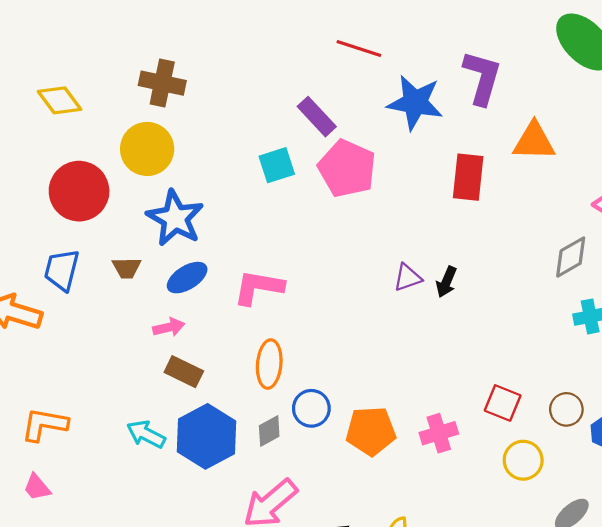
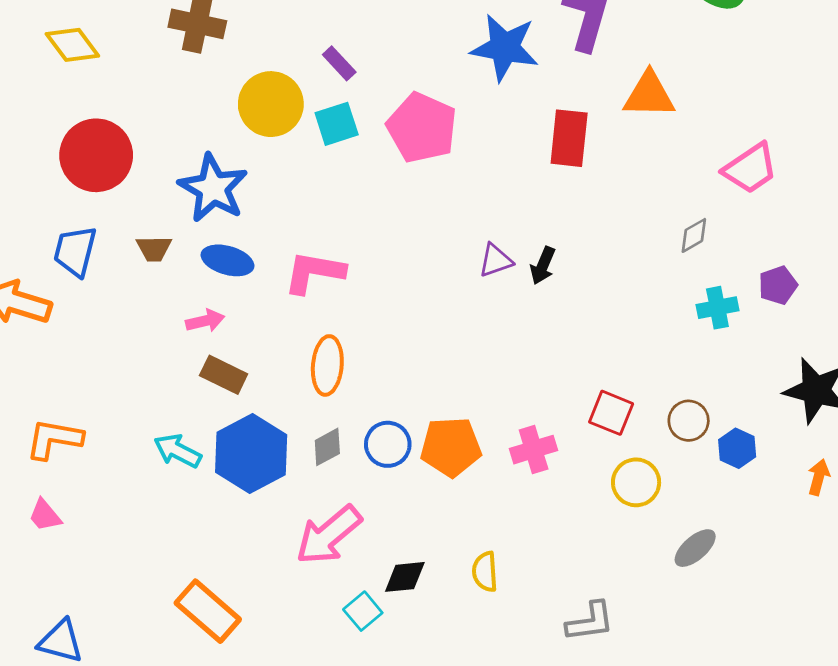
purple rectangle: (317, 117) -> (339, 63), moved, size x0.7
yellow circle: (147, 149) -> (271, 104), moved
gray diamond: (571, 257) -> (694, 235), size x0.7
blue ellipse: (187, 278) -> (227, 260), turned 48
blue circle: (311, 408) -> (388, 444), moved

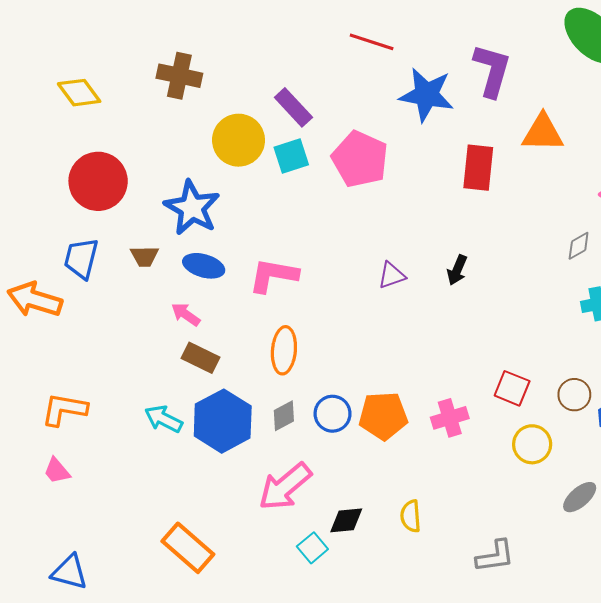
purple rectangle: (339, 63) -> (293, 107), size x1.4
purple triangle: (495, 260) -> (392, 275), moved
pink arrow: (205, 321) -> (186, 314), turned -132

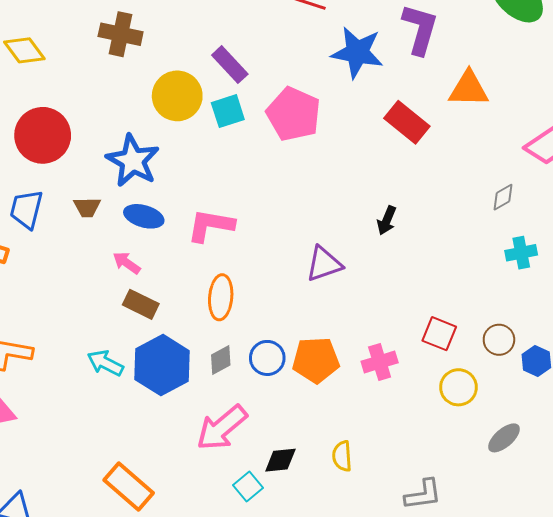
red rectangle: (478, 168) -> (407, 122), turned -57
purple triangle: (392, 275) -> (324, 264), moved, size x1.4

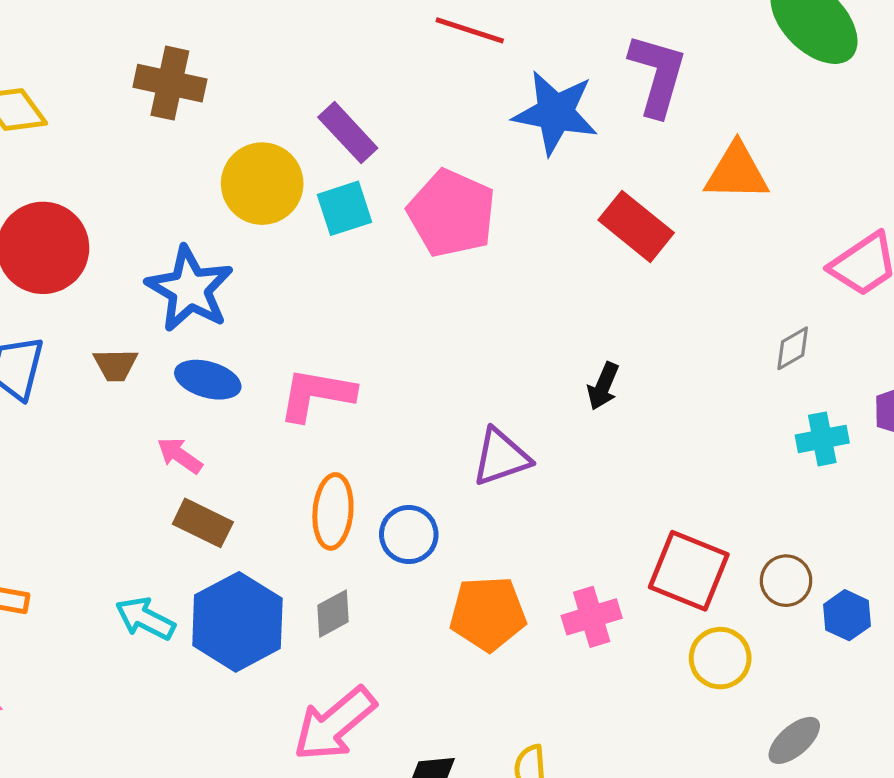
red square: (439, 334) -> (689, 571), size x1.4
blue circle: (267, 358) -> (409, 534), moved

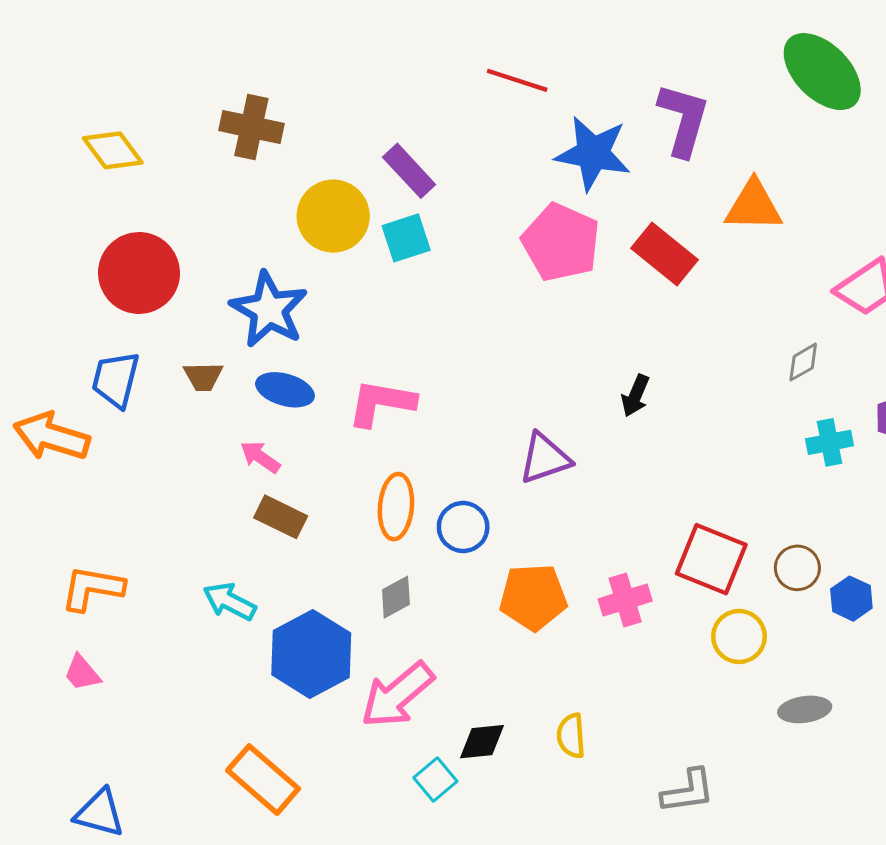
pink pentagon: (452, 213) -> (561, 242), moved
blue hexagon: (237, 622) -> (311, 654), moved
gray ellipse: (794, 740) -> (805, 709), turned 33

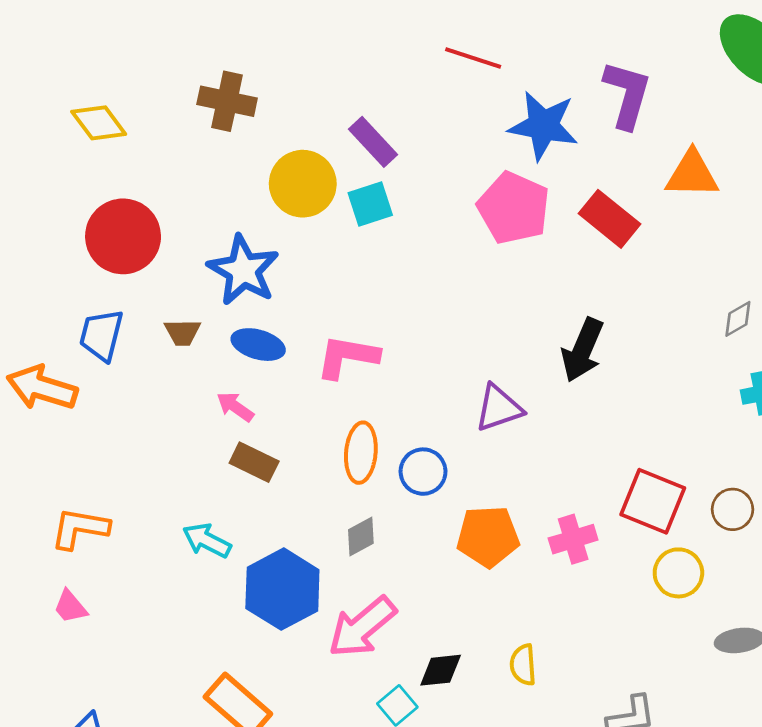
black arrow: (635, 396) -> (582, 350), size x1.6

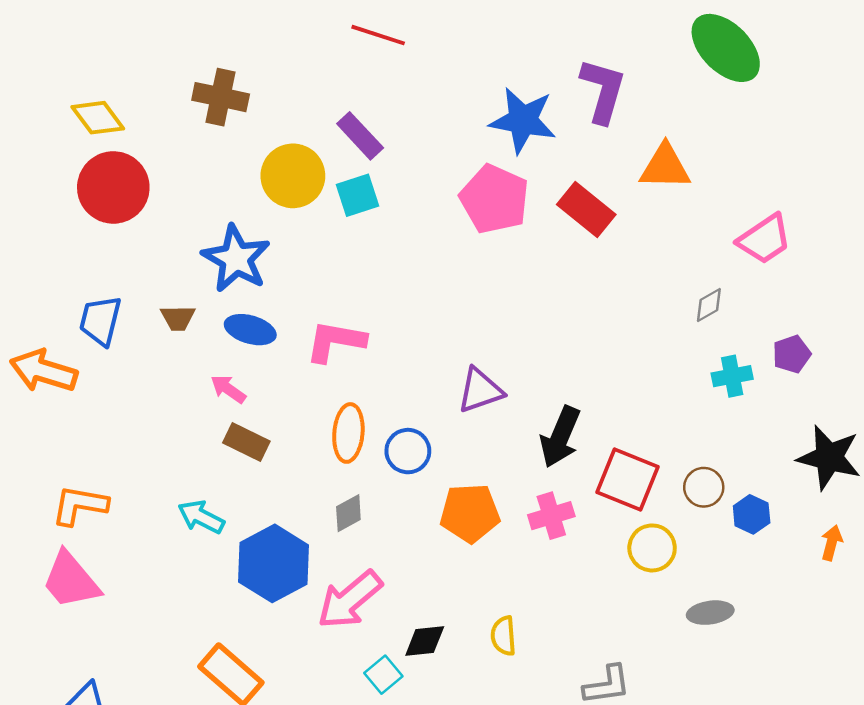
red line: (473, 58) -> (378, 35), moved
red circle: (123, 236) -> (113, 187), moved
black arrow: (582, 350) -> (560, 437), moved
pink trapezoid: (70, 607) -> (71, 580), size x1.8

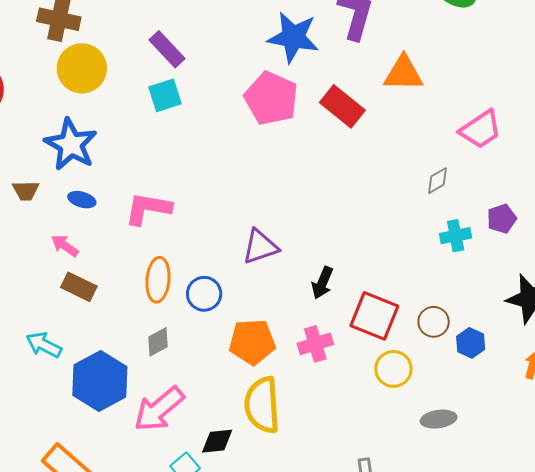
yellow circle: (293, 176) -> (82, 68), moved
blue ellipse: (250, 330) -> (82, 200), size x0.7
black arrow: (560, 437) -> (322, 283), size x0.7
yellow semicircle: (503, 636) -> (262, 405), moved, size x1.8

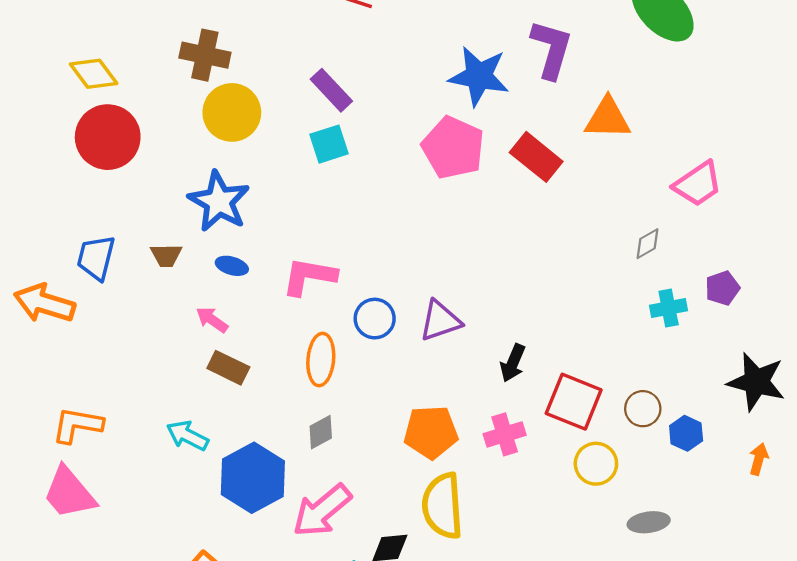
blue circle: (204, 294) -> (375, 319), moved

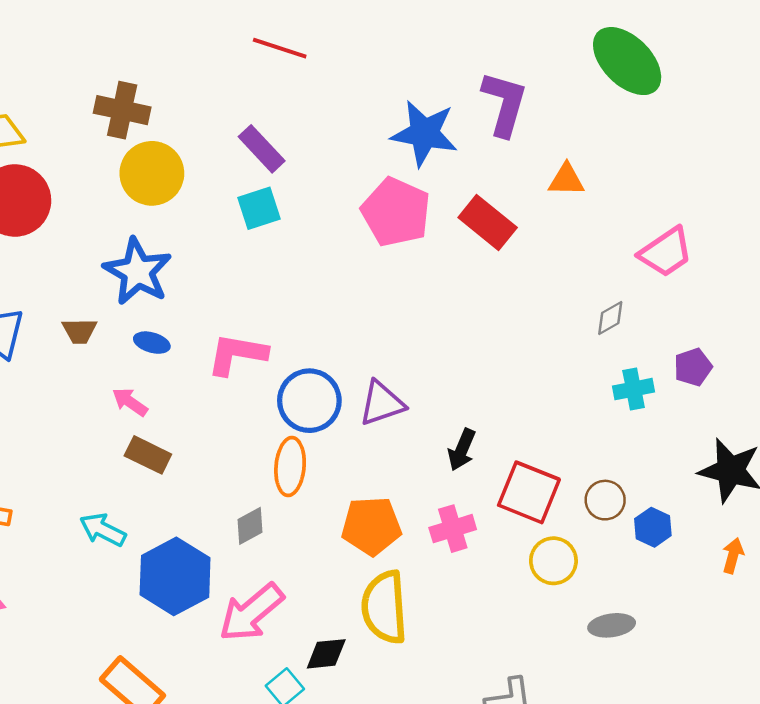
orange triangle: (608, 118) -> (566, 180), size x0.7
blue circle: (375, 319) -> (309, 401), size x1.4
orange ellipse: (321, 360) -> (290, 467), moved

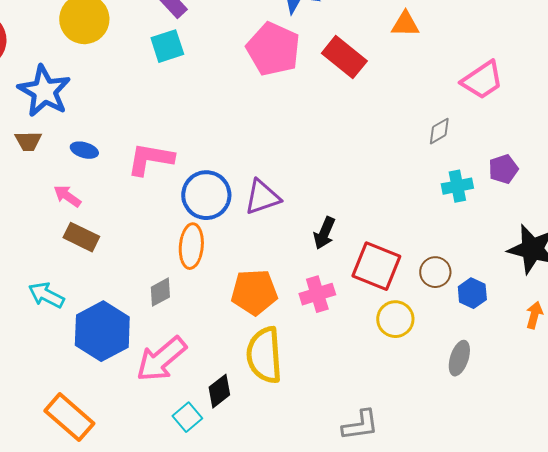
blue star: (138, 272) -> (44, 91), moved
gray ellipse: (612, 625) -> (459, 358), moved, turned -64
black diamond: (326, 654) -> (219, 391), turned -32

